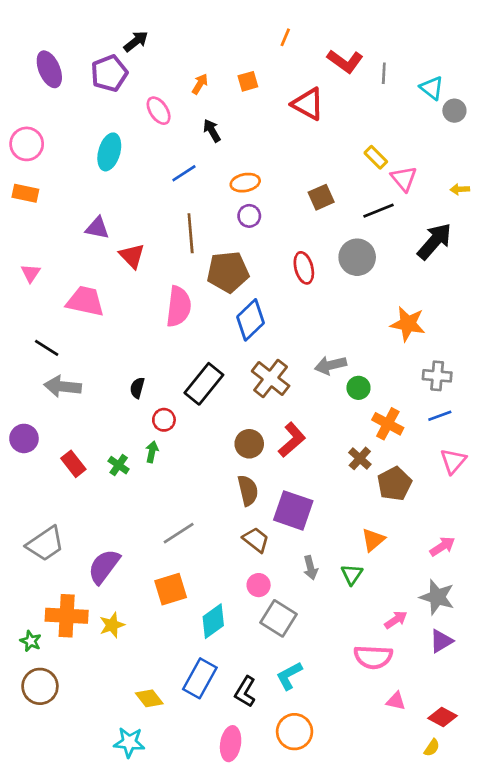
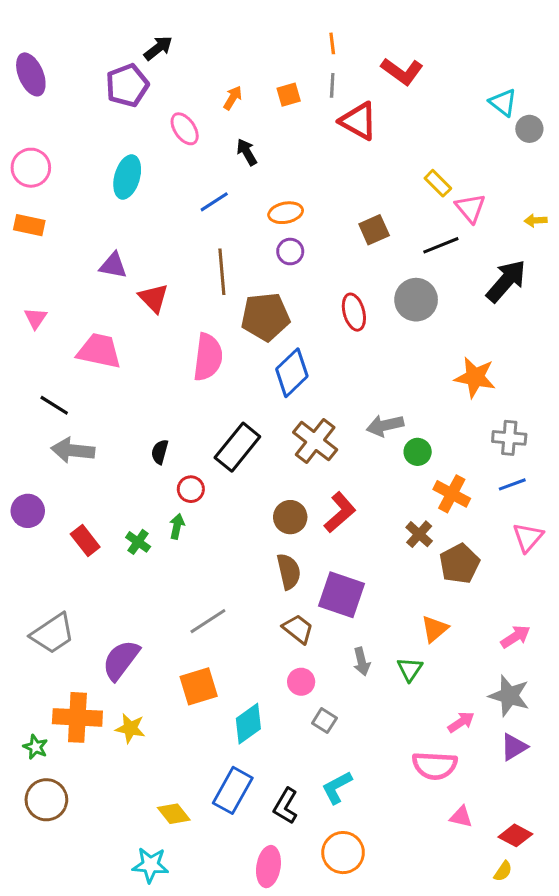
orange line: (285, 37) -> (332, 43), turned -30
purple ellipse: (49, 69) -> (31, 74), moved
gray line: (384, 73) -> (332, 85), moved
gray square: (279, 618) -> (324, 721), size x0.6
yellow star: (112, 625) -> (130, 728), turned 30

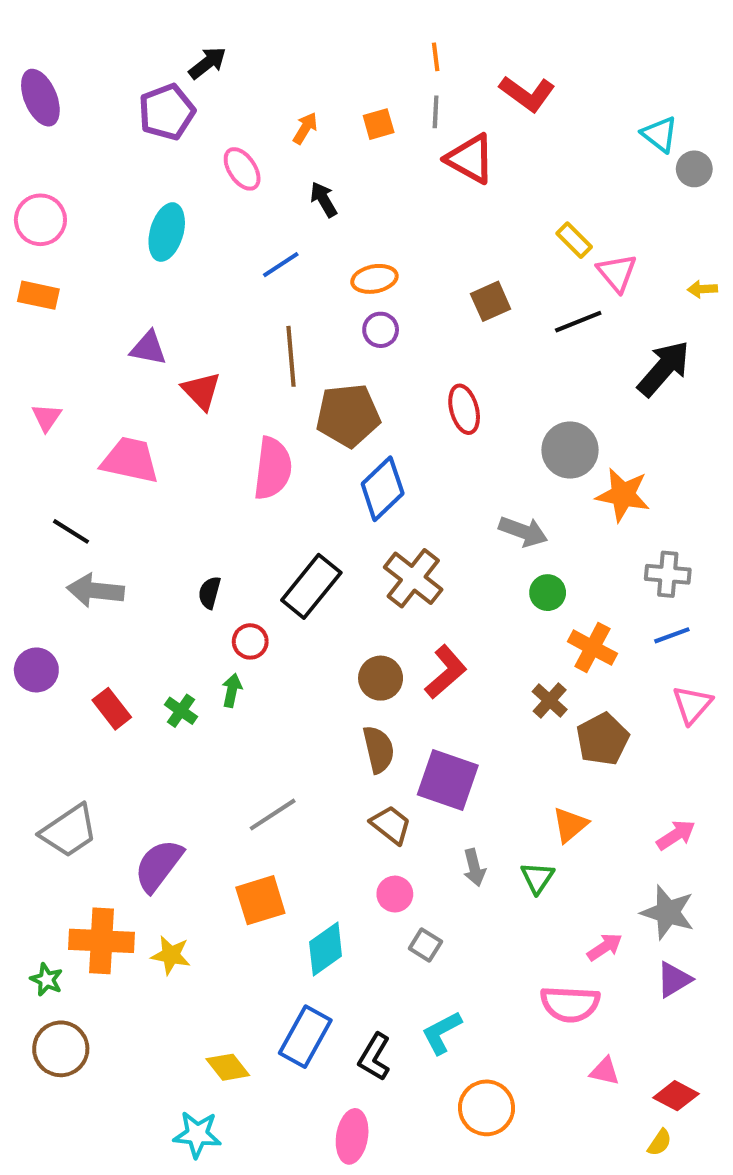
gray circle: (416, 300) -> (570, 450), moved
gray arrow: (385, 425) -> (523, 531), moved, turned -147
orange circle: (343, 853) -> (486, 1108), moved

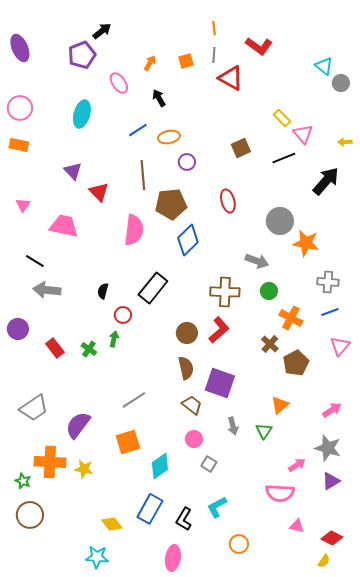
orange ellipse: (374, 279) -> (169, 137), moved
purple triangle: (148, 348) -> (73, 171), turned 36
brown cross: (413, 578) -> (225, 292), moved, turned -36
orange circle: (486, 1108) -> (239, 544), size x0.7

